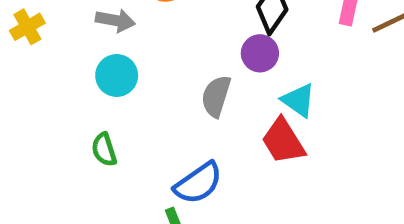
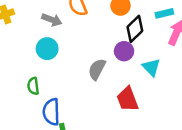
cyan triangle: (298, 100) -> (151, 67), moved
blue semicircle: (198, 183) -> (51, 112), moved, turned 112

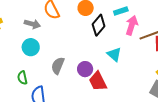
purple circle: (124, 51) -> (85, 69), moved
gray semicircle: (97, 69) -> (58, 66), moved

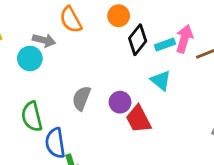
cyan rectangle: (121, 11) -> (165, 45), moved
cyan circle: (31, 47) -> (30, 58), moved
green semicircle: (22, 78) -> (32, 117), size x1.5

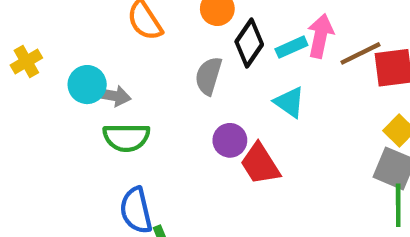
gray arrow: (44, 40) -> (113, 96), moved
gray semicircle: (81, 98) -> (208, 76), moved
green semicircle: (32, 117) -> (126, 137), moved, turned -72

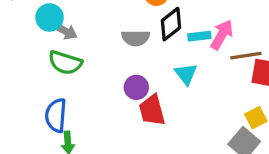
gray semicircle: (208, 76) -> (136, 38), turned -124

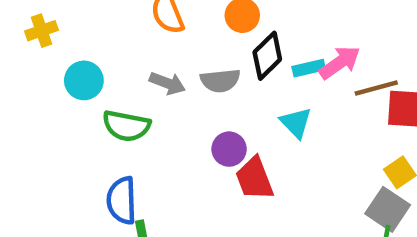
cyan circle: (50, 17) -> (84, 80), moved
gray arrow: (65, 31) -> (167, 83), moved
pink arrow: (222, 35) -> (340, 63), turned 32

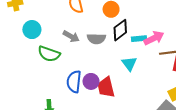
purple circle: (229, 149) -> (91, 81), moved
blue semicircle: (122, 201) -> (74, 82), moved

